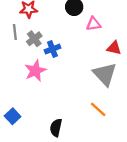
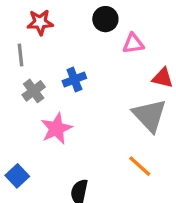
gray cross: (34, 39) -> (34, 91), moved
pink star: (35, 71) -> (56, 129), moved

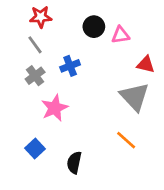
black circle: (105, 19) -> (94, 27), moved
gray line: (20, 55) -> (35, 45), moved, turned -30
blue square: (17, 176) -> (35, 149), moved

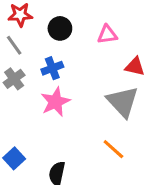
black circle: (94, 27) -> (60, 28), moved
pink star: (55, 108) -> (55, 102), moved

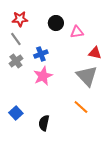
black circle: (60, 28) -> (56, 23), moved

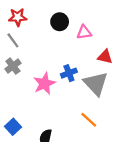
blue cross: (41, 54) -> (69, 73), moved

